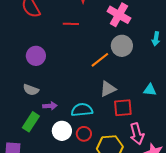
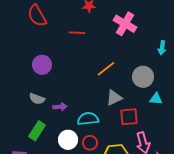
gray circle: (122, 46) -> (143, 77), moved
purple arrow: (50, 106) -> (60, 107), moved

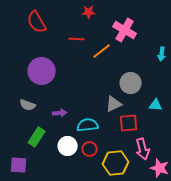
purple circle: (42, 65) -> (42, 71), size x1.4
orange line: (106, 69) -> (102, 51), moved
gray circle: (143, 77) -> (131, 83), moved
gray semicircle: (37, 99) -> (28, 105), moved

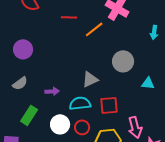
purple circle: (42, 71) -> (23, 49), moved, size x0.7
gray triangle: (114, 104) -> (90, 79), moved
gray semicircle: (28, 105) -> (20, 83), turned -56
red square: (129, 123) -> (109, 105), moved

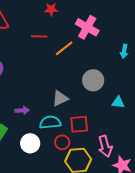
red circle: (82, 127) -> (62, 142), moved

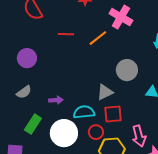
red line: (39, 36) -> (66, 34), moved
gray triangle: (60, 98) -> (105, 92), moved
white circle: (30, 143) -> (64, 133), size x1.4

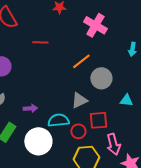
orange line: (98, 38) -> (81, 61), moved
red square: (113, 114) -> (98, 120), moved
red circle: (96, 132) -> (78, 131), moved

